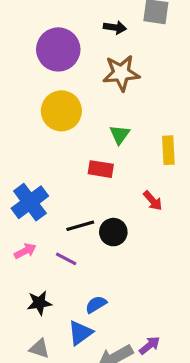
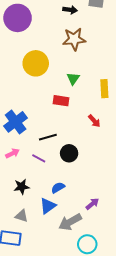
purple circle: (58, 49) -> (18, 18), moved
black circle: (113, 232) -> (69, 153), moved
purple arrow: (150, 345) -> (92, 204), moved

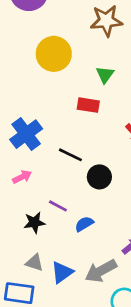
black line: (48, 137) -> (70, 155), turned 42
purple line: (39, 158) -> (58, 206), moved
blue triangle: (48, 206) -> (62, 272), moved

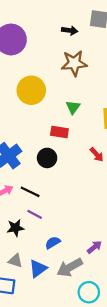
black line: (70, 155) -> (30, 192), moved
black circle: (99, 177) -> (47, 158), moved
blue semicircle: (84, 224) -> (53, 243), moved

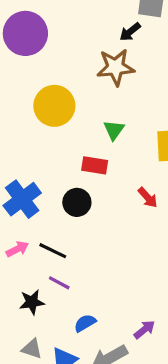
black arrow: (70, 30) -> (130, 32), moved, turned 133

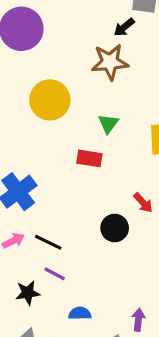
red arrow: (148, 198) -> (143, 203), moved
black circle: (77, 202) -> (115, 228), moved
blue semicircle: (85, 323) -> (80, 313), turned 30
purple arrow: (144, 330) -> (138, 320), turned -45

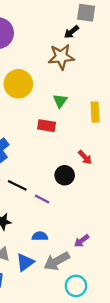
purple line: (55, 274) -> (42, 199), moved
purple arrow: (138, 320) -> (82, 241), turned -133

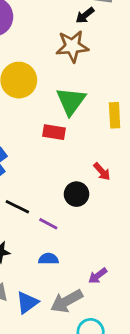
green triangle: (60, 101) -> (71, 101), size x1.6
blue semicircle: (40, 236) -> (48, 259), moved

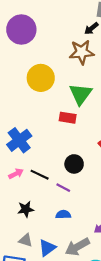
black circle: (77, 194) -> (74, 164), moved

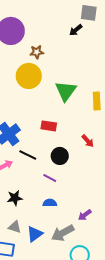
brown star: (82, 52) -> (37, 52), moved, size x0.6
red rectangle: (68, 118) -> (49, 126), moved
black line: (40, 175) -> (28, 155), moved

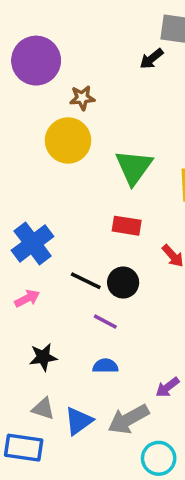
red rectangle: (49, 126) -> (127, 226), moved
black line: (28, 155) -> (86, 281), moved

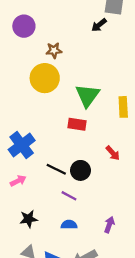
purple circle: (36, 61) -> (24, 26), size x0.7
red rectangle: (127, 226) -> (77, 124), moved
purple arrow: (167, 387) -> (109, 225), moved, turned 147

